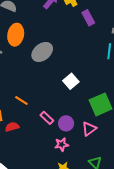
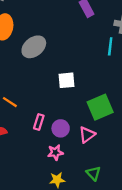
white square: (71, 81) -> (66, 80), turned 35
pink rectangle: (47, 118) -> (39, 122), turned 64

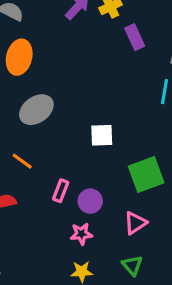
gray ellipse: (34, 47) -> (36, 110), moved
pink triangle: (87, 135) -> (135, 223), moved

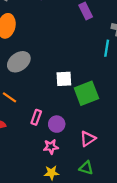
green square: (146, 174) -> (86, 93), moved
green triangle: (132, 265) -> (86, 168), turned -32

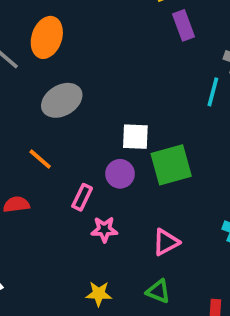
purple circle: (57, 124) -> (120, 174), moved
pink star: (51, 147) -> (104, 229), moved

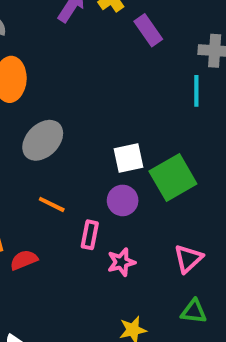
orange line: (40, 159) -> (52, 204), moved

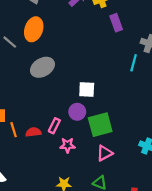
green square: (173, 178) -> (100, 125), moved
orange line: (52, 204) -> (14, 130), moved, turned 32
red semicircle: (24, 260) -> (33, 132), moved

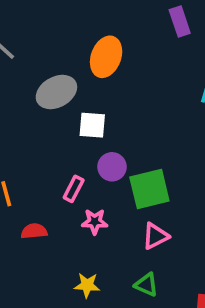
orange ellipse: (34, 29) -> (106, 57), moved
white square: (87, 89) -> (92, 125), moved
red semicircle: (33, 132) -> (34, 231), moved

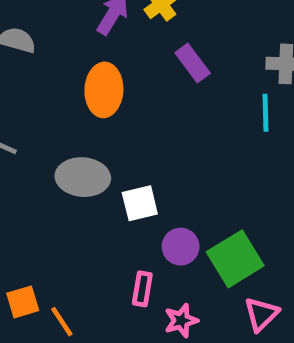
purple rectangle: (180, 21) -> (193, 63), moved
orange ellipse: (106, 57) -> (104, 90), moved
gray ellipse: (56, 92) -> (83, 177), turned 51

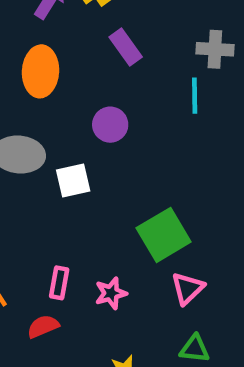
purple circle: (181, 247) -> (110, 125), moved
pink rectangle: (142, 289) -> (59, 283), moved

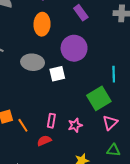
cyan line: (195, 96) -> (114, 74), moved
purple circle: (110, 125) -> (74, 48), size x1.6

